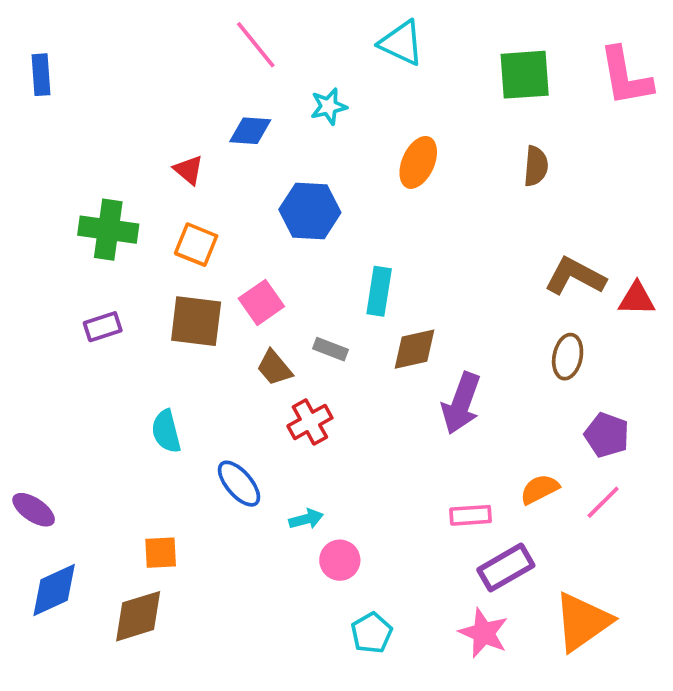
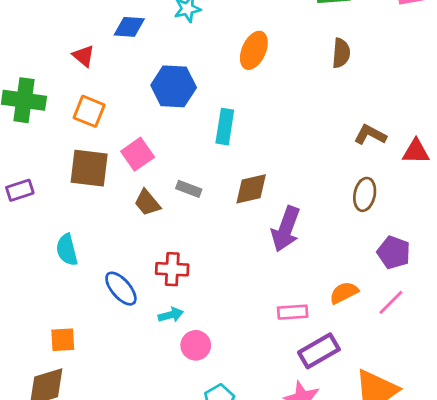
brown L-shape: (575, 276) -> (370, 135), size x0.7
cyan rectangle: (379, 291) -> (225, 127), moved
purple rectangle: (103, 327) -> (20, 190), moved
red cross: (310, 422) -> (172, 269), moved, turned 32

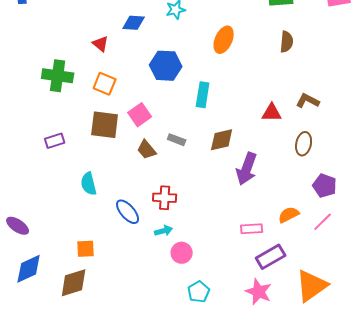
red triangle: (416, 151) -> (272, 113), moved

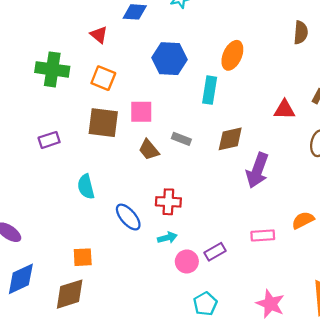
orange ellipse: (224, 40) -> (232, 55), moved
pink square: (140, 115) -> (141, 112), turned 35
purple rectangle: (271, 257) -> (215, 252), moved, size x0.7

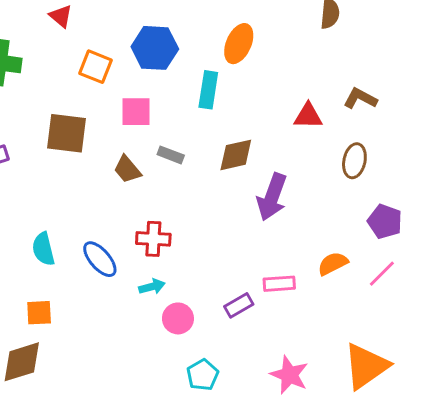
orange square: (103, 78) -> (95, 67), moved
pink square: (141, 112) -> (136, 112), moved
cyan semicircle: (86, 187) -> (43, 249), moved
purple rectangle: (215, 252) -> (239, 305), moved

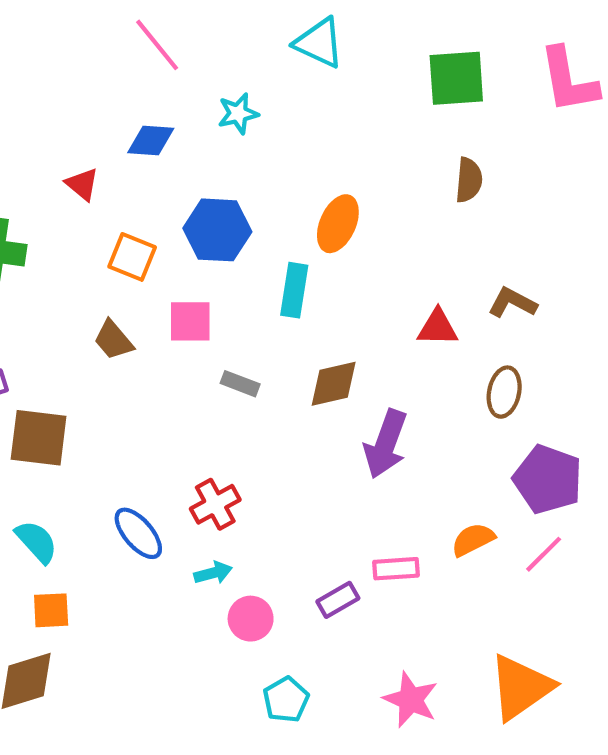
brown square: (67, 133) -> (39, 438), moved
brown trapezoid: (127, 169) -> (113, 340), moved
purple pentagon: (385, 222) -> (548, 479), size x1.4
red cross: (153, 239) -> (215, 504), turned -32
cyan semicircle: (43, 249) -> (36, 542), moved, turned 152

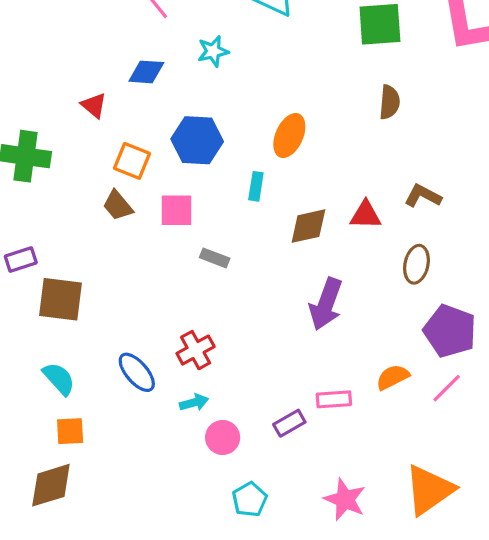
cyan rectangle: (294, 290) -> (256, 186), size x0.7
brown trapezoid: (113, 340) -> (118, 205), moved
brown diamond: (334, 384) -> (308, 226), moved

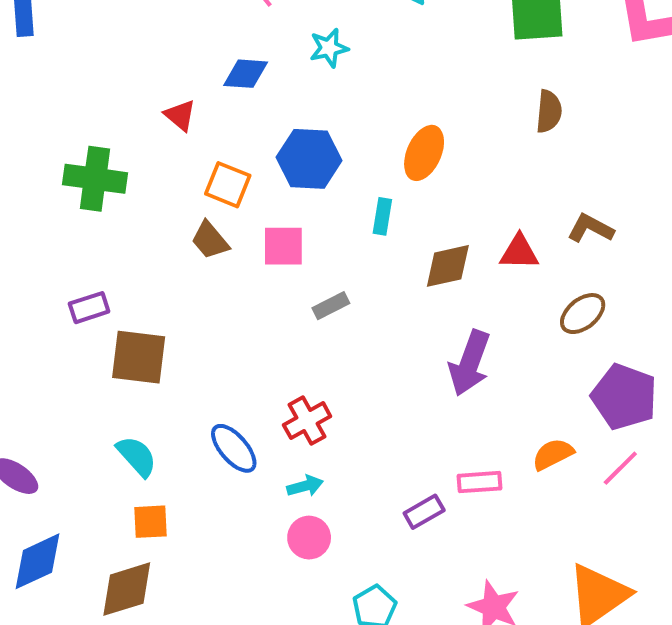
gray rectangle: (215, 258) -> (331, 306), turned -48
brown ellipse: (416, 264) -> (583, 314), turned 39
pink circle: (223, 437) -> (309, 538), moved

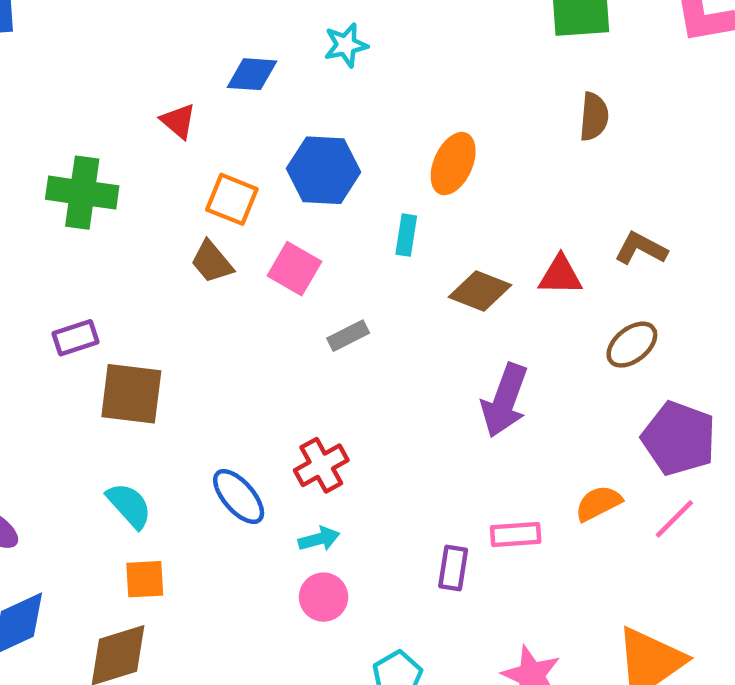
pink square: (283, 246) -> (294, 269), turned 30
brown diamond: (448, 266) -> (480, 291), turned 34
purple rectangle: (424, 512) -> (453, 568), turned -51

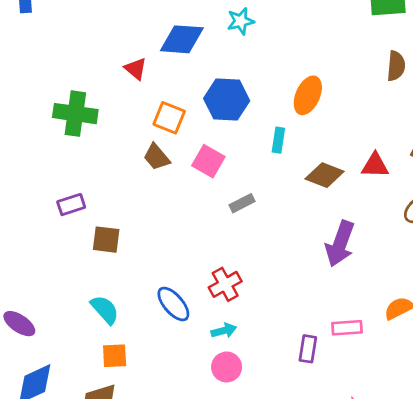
blue diamond: (252, 74) -> (182, 39), size x1.4
brown square: (131, 394) -> (106, 240), size x0.7

